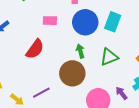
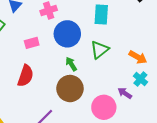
cyan rectangle: (113, 22) -> (101, 14), moved
green triangle: (109, 57) -> (100, 50), moved

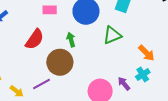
green arrow: (71, 64) -> (71, 40), moved
brown circle: (70, 89) -> (60, 62), moved

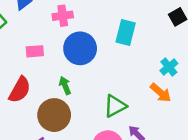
green triangle: (112, 35) -> (115, 106), moved
cyan cross: (143, 74) -> (169, 67), moved

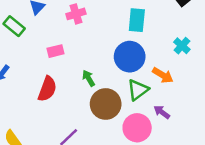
blue circle: (80, 48) -> (130, 57), moved
orange arrow: (161, 93) -> (163, 75), moved
brown circle: (54, 115) -> (106, 104), moved

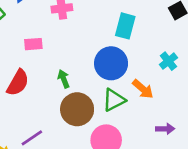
purple arrow: (162, 112) -> (165, 129), moved, turned 133

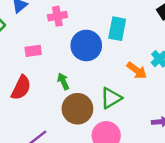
blue circle: (111, 63) -> (86, 45), moved
orange arrow: (143, 89) -> (137, 70), moved

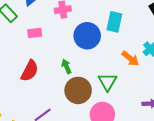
pink rectangle: (33, 51) -> (35, 33), moved
green triangle: (111, 98) -> (107, 82), turned -30

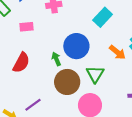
cyan rectangle: (114, 22) -> (103, 17), turned 30
blue circle: (87, 36) -> (76, 46), moved

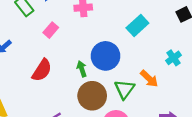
pink rectangle: (27, 27) -> (51, 30), turned -48
orange arrow: (117, 52) -> (149, 79), moved

